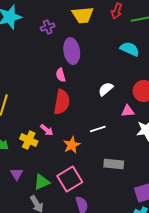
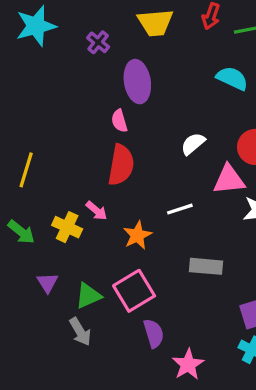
purple cross: (48, 27) -> (98, 42), turned -32
pink triangle: (128, 111) -> (229, 180), size x1.5

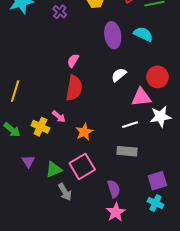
purple ellipse: (137, 82) -> (113, 35), moved
pink semicircle: (119, 121) -> (73, 61), turned 48
white line: (180, 209) -> (130, 125), moved
gray arrow: (80, 332) -> (65, 192), moved
purple semicircle: (154, 333) -> (114, 189), moved

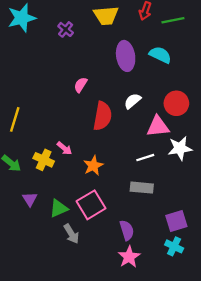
red semicircle: (74, 88) -> (103, 116), moved

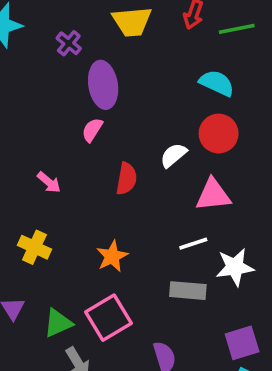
purple ellipse: (126, 56) -> (103, 85), moved
red circle: (176, 103) -> (219, 134), moved
red semicircle: (103, 116) -> (127, 179), size x0.7
pink arrow: (64, 148) -> (49, 182), moved
white star: (180, 148) -> (235, 267), moved

